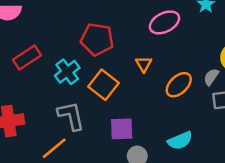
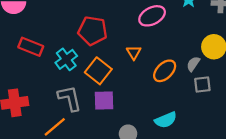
red rectangle: (27, 57) -> (31, 47), turned 55
purple square: (122, 129) -> (104, 101), moved

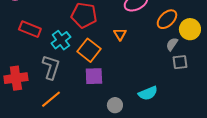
orange ellipse: (165, 71) -> (167, 19), moved
gray L-shape: (70, 98) -> (51, 67), moved, turned 30

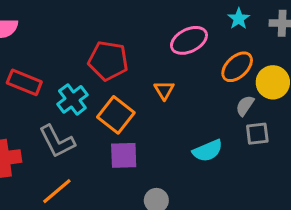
gray L-shape: (51, 67) -> (57, 141), turned 135
cyan semicircle: (148, 93) -> (208, 151), moved

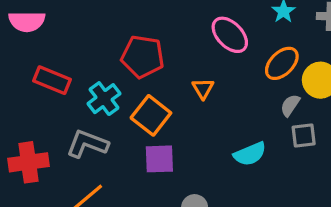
pink ellipse: (189, 40) -> (230, 35), turned 72
gray L-shape: (57, 141) -> (87, 144), turned 138

